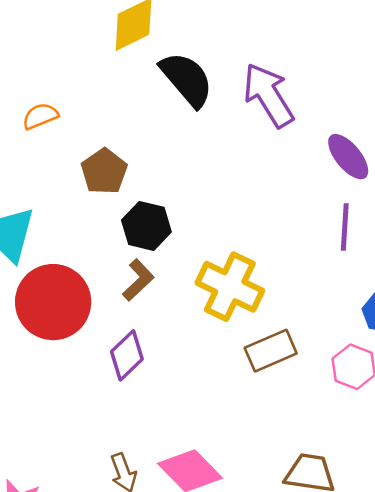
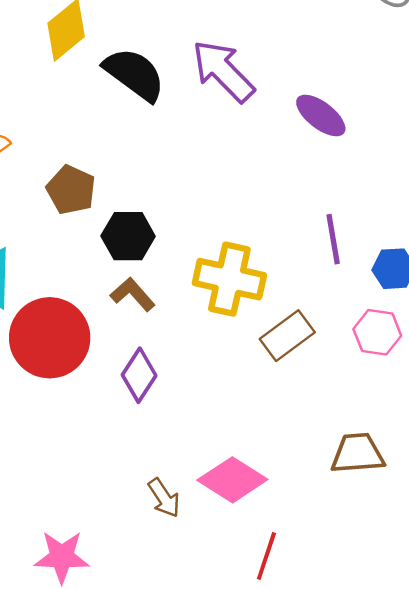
purple line: (345, 227) -> (333, 239), moved
brown L-shape: (138, 280) -> (133, 294), turned -75

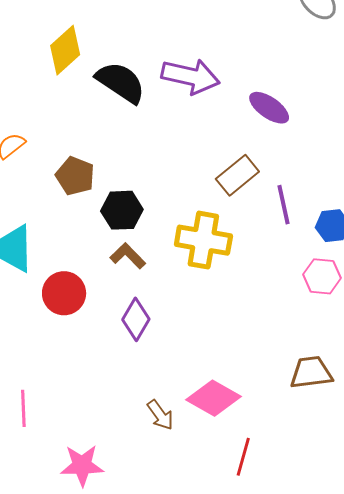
purple arrow: (223, 71) -> (190, 76), turned 150
brown rectangle: (287, 336) -> (237, 175), moved
red circle: (50, 338) -> (64, 293), size x0.7

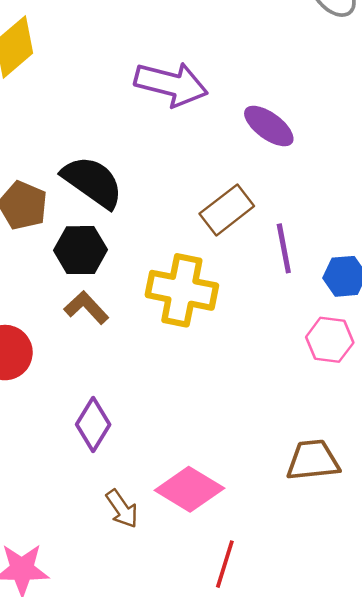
black semicircle: (121, 82) -> (93, 182), moved
purple diamond: (136, 319) -> (93, 424), moved

